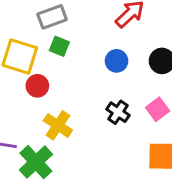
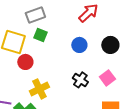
yellow cross: (58, 125) -> (39, 89), turned 30

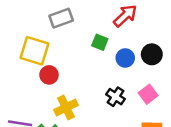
green square: (40, 35) -> (100, 42), moved
blue circle: (79, 45) -> (125, 58), moved

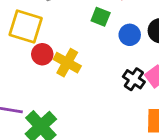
black cross: (116, 97) -> (134, 79), moved
yellow cross: (66, 108) -> (67, 63), moved, turned -35

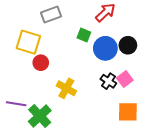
blue circle: (130, 35) -> (105, 48), size x1.5
yellow cross: (67, 63) -> (66, 88), moved

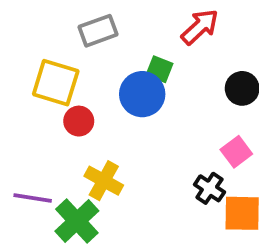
blue circle: (105, 48) -> (142, 94), moved
black cross: (108, 81) -> (209, 188), moved
yellow cross: (66, 88) -> (104, 181), moved

